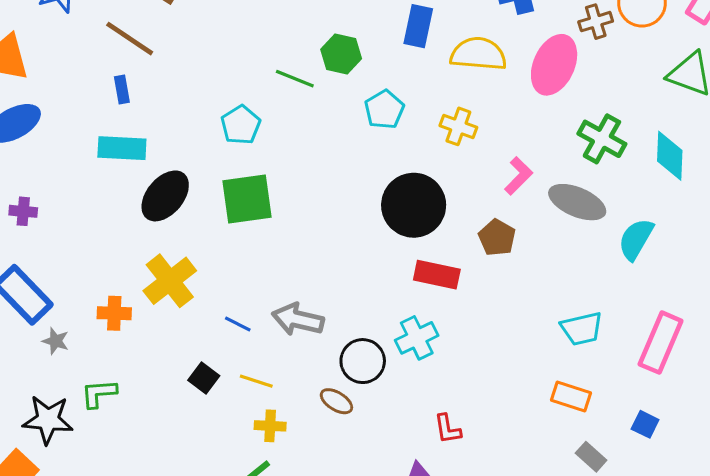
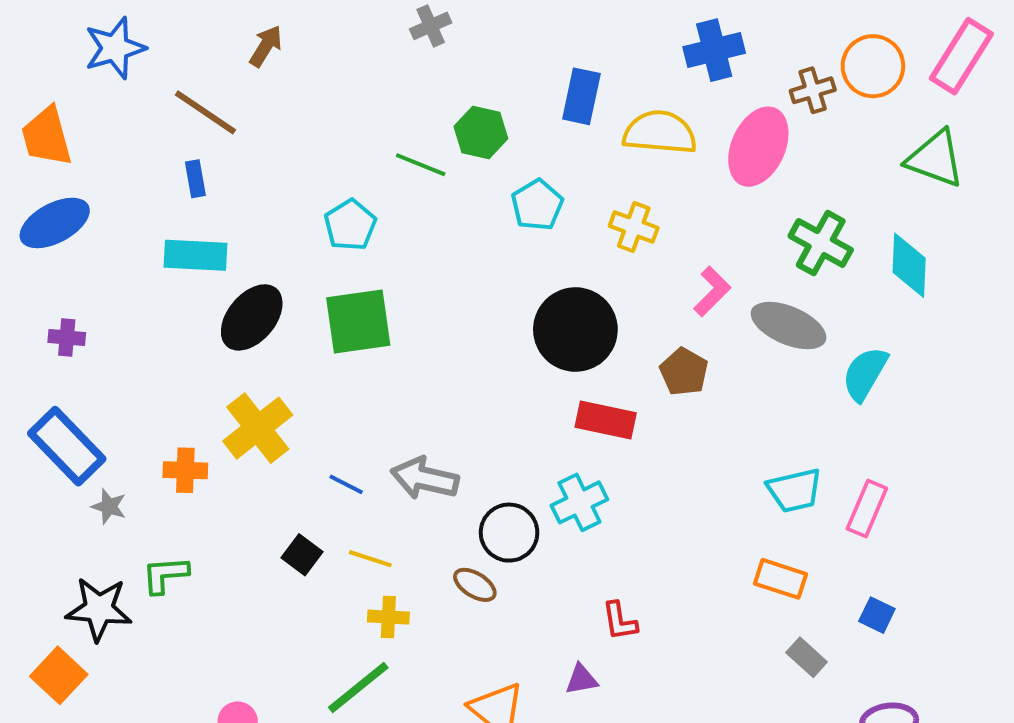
pink rectangle: (661, 343) -> (867, 508), moved, size x0.7

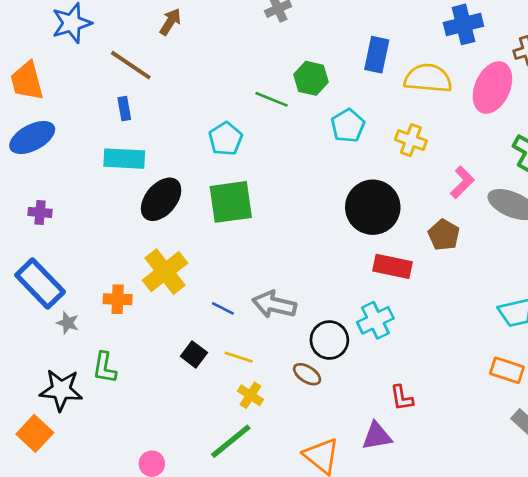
green L-shape: (165, 575) -> (105, 368), turned -76
yellow cross: (388, 617) -> (250, 395), turned 30
purple triangle: (581, 679) -> (377, 436), size x1.4

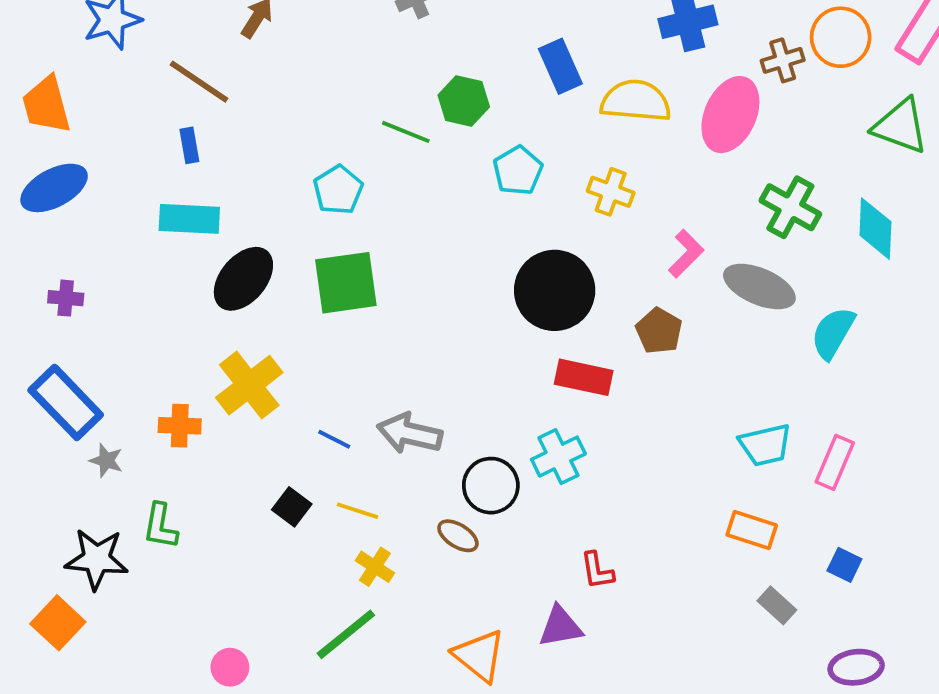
blue rectangle: (377, 55) -> (560, 66), turned -36

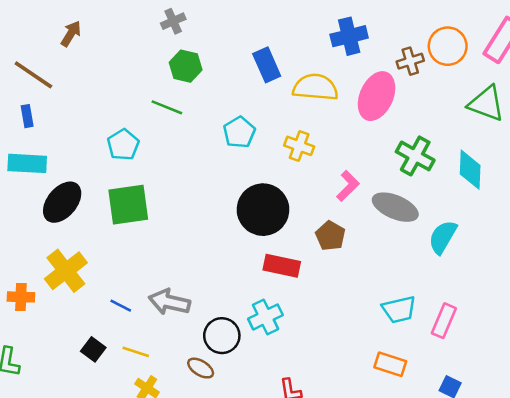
green hexagon: (464, 101) -> (186, 66), moved

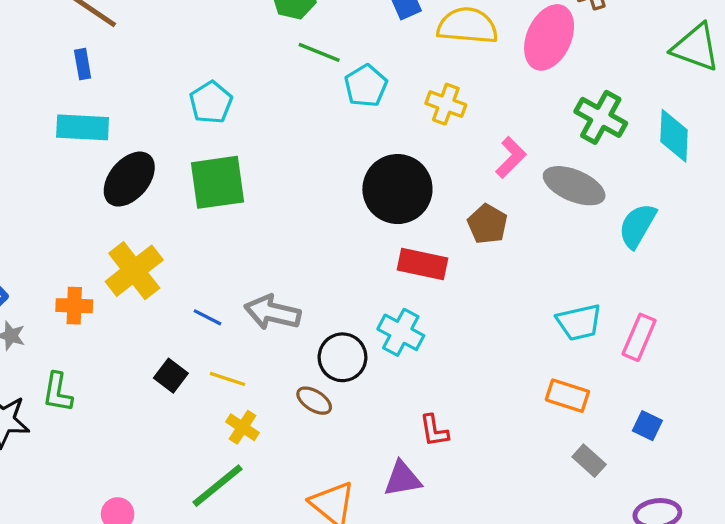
green line: (167, 107) -> (319, 52), moved
cyan cross: (265, 317) -> (401, 332), turned -36

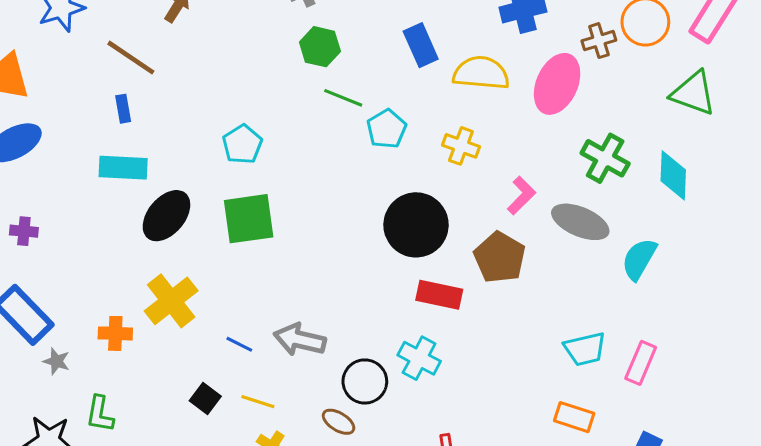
brown pentagon: (487, 224) -> (500, 257), size x1.4

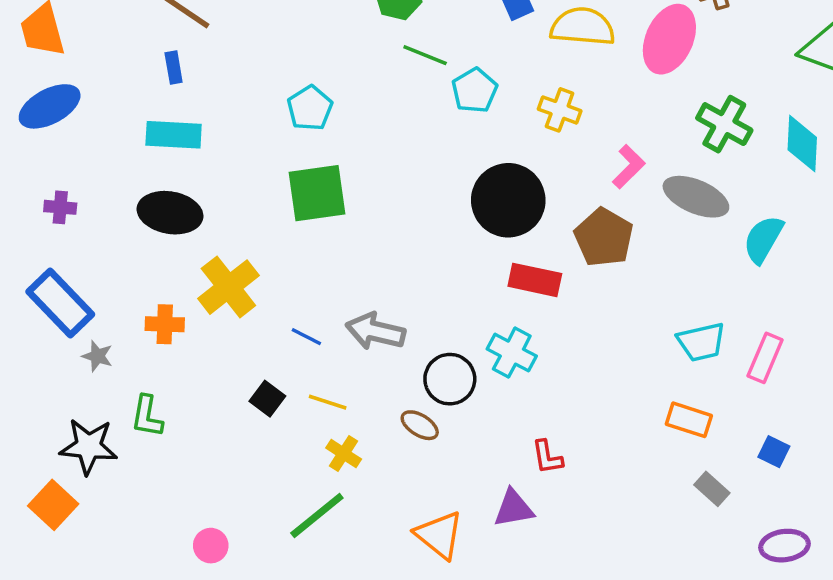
black ellipse: (166, 216) -> (170, 213), moved, turned 60

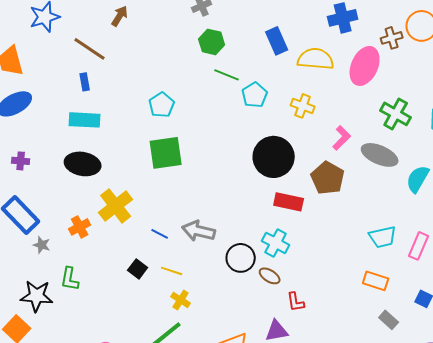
orange cross: (165, 324) -> (80, 227), turned -30
brown ellipse: (420, 425) -> (270, 276), moved

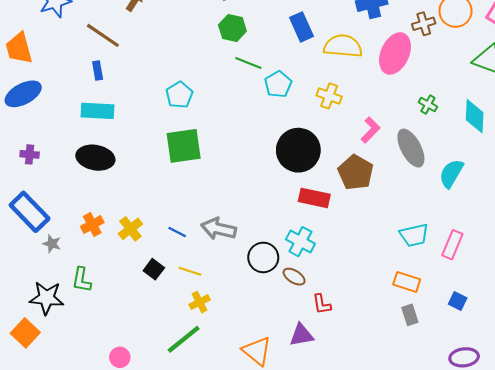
green cross: (396, 114) -> (428, 104), size x0.6
gray ellipse: (380, 155) -> (411, 148), turned 39
yellow cross: (116, 206) -> (130, 229), moved, size x0.7
yellow cross: (181, 300) -> (200, 302), turned 30
gray rectangle: (389, 320) -> (410, 315), moved, turned 30

